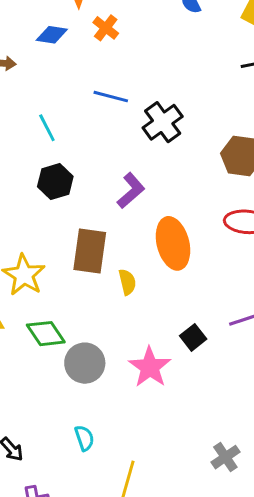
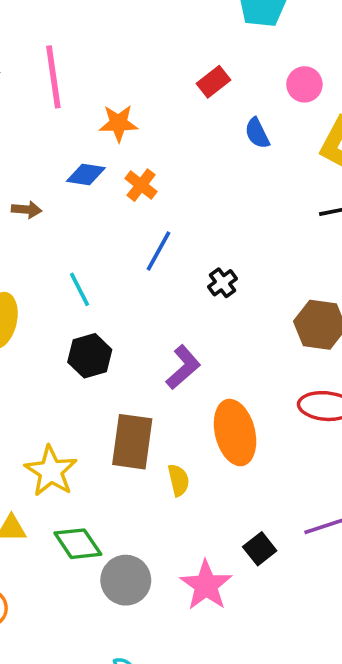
orange cross: (106, 28) -> (141, 185), moved
blue line: (111, 97) -> (158, 251), turned -76
black cross: (163, 122) -> (222, 283), size x0.6

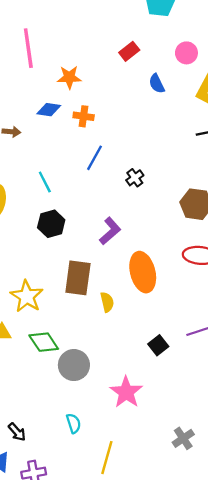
orange cross: (141, 185) -> (84, 116), turned -30
pink star: (206, 585) -> (126, 392), moved

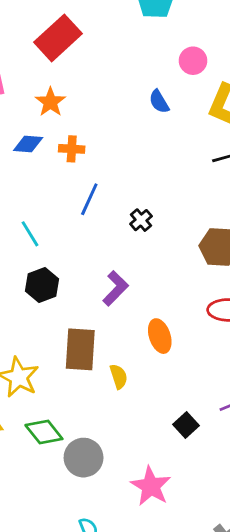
red rectangle: (129, 51) -> (58, 38), moved, size x1.8
orange star: (69, 77) -> (50, 102), turned -30
orange ellipse: (143, 272) -> (160, 336), size x0.7

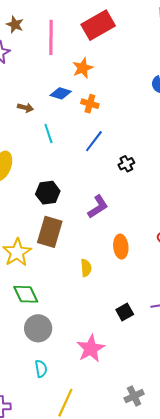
cyan line: (30, 234) -> (48, 134), moved
brown rectangle: (80, 349) -> (50, 232), moved
gray circle: (84, 458) -> (38, 328), moved

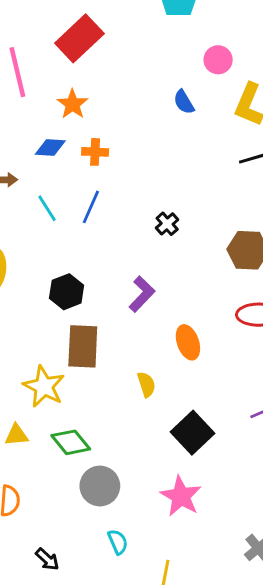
blue line: (94, 141) -> (91, 207), moved
black square: (125, 312) -> (192, 433), moved, size x1.6

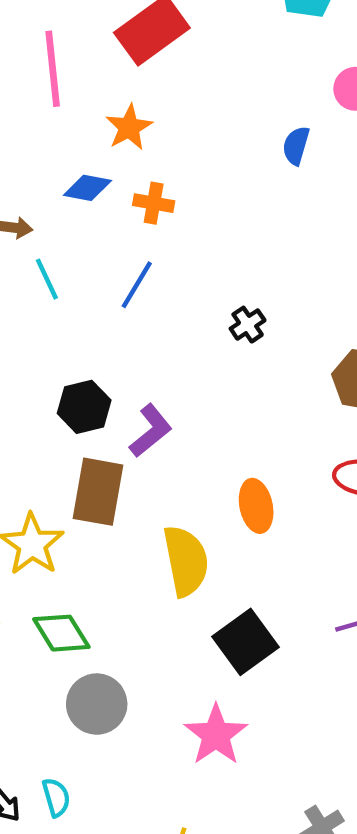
blue semicircle: (184, 102) -> (296, 146), turned 40
cyan line: (47, 208) -> (47, 279), moved
purple L-shape: (142, 294) -> (151, 431), moved
yellow semicircle: (146, 384) -> (186, 561), size x1.8
cyan semicircle: (118, 542) -> (56, 797), moved

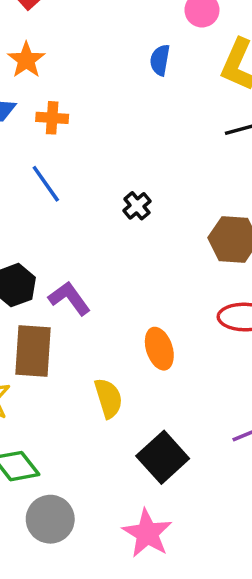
blue line: (137, 285) -> (46, 184), turned -60
purple L-shape: (151, 431) -> (69, 298), turned -81
yellow semicircle: (186, 561) -> (108, 398), size x0.7

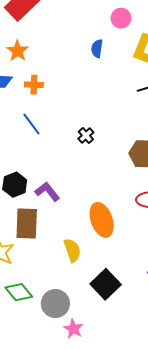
orange ellipse: (159, 349) -> (102, 220), size x1.4
gray circle: (50, 519) -> (55, 304), moved
pink star: (147, 533) -> (73, 329), moved, size x0.7

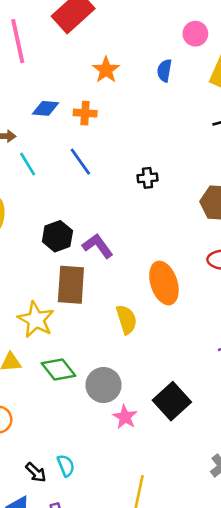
orange star: (18, 51) -> (106, 70), moved
black cross: (86, 135) -> (147, 178), turned 35
black square: (106, 284) -> (172, 401), moved

